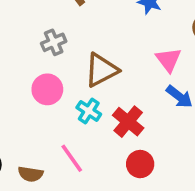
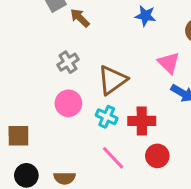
red cross: (128, 122) -> (142, 121), turned -32
pink line: (72, 158) -> (113, 158), moved

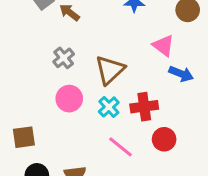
cyan cross: (107, 117) -> (109, 107), turned 30

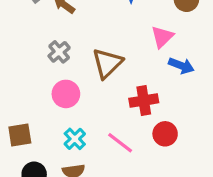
pink triangle: (163, 46) -> (162, 37), turned 40
cyan cross: (109, 107) -> (75, 139), moved

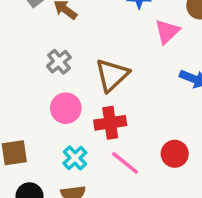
pink triangle: (162, 37) -> (167, 32), moved
red cross: (144, 101) -> (110, 123), moved

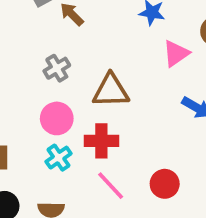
brown triangle: (112, 75) -> (111, 91), turned 33
cyan cross: (75, 158) -> (59, 158), moved

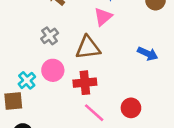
pink triangle: (176, 53) -> (103, 17), moved
cyan cross: (59, 158) -> (27, 80), moved

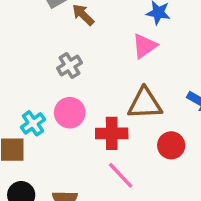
brown triangle: (88, 48) -> (145, 104), moved
red circle: (131, 108) -> (171, 145), moved

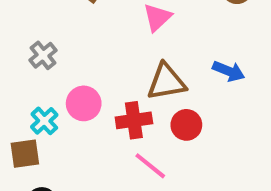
gray cross: (69, 66) -> (43, 55), moved
red circle: (171, 145) -> (186, 125), moved

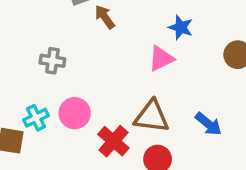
gray cross: (43, 55) -> (52, 61), turned 30
red cross: (134, 120) -> (113, 141), turned 32

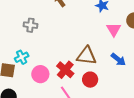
pink triangle: (161, 59) -> (114, 29), moved, turned -35
pink circle: (75, 113) -> (40, 74), moved

